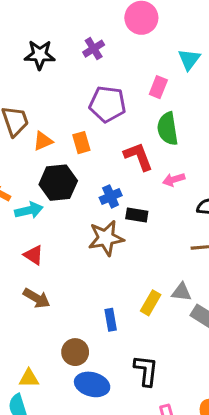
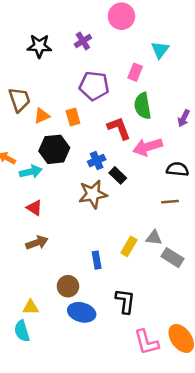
pink arrow: (174, 180) -> (148, 147), size x1.6
black rectangle: (137, 215) -> (118, 175), turned 35
brown arrow: (37, 298) -> (37, 243), turned -50

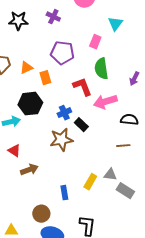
purple cross: (83, 41) -> (53, 17), turned -32
orange triangle: (42, 116) -> (26, 68), moved
brown arrow: (37, 243) -> (29, 170), moved

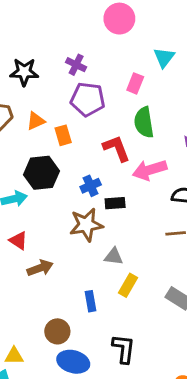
purple cross: (53, 17) -> (76, 65), moved
black star: (18, 21) -> (24, 72), moved
black rectangle: (81, 125) -> (115, 203), turned -48
gray triangle: (110, 175) -> (114, 256), moved

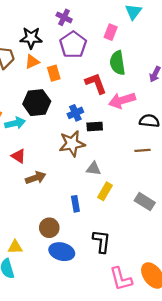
black star: (24, 72) -> (31, 38), moved
purple pentagon: (88, 99) -> (73, 45), turned 30

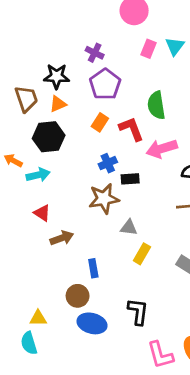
pink rectangle: (111, 32) -> (149, 49), moved
orange rectangle: (54, 73) -> (100, 122), moved, turned 49
black hexagon: (37, 103) -> (49, 137), moved
blue rectangle: (75, 204) -> (93, 268), moved

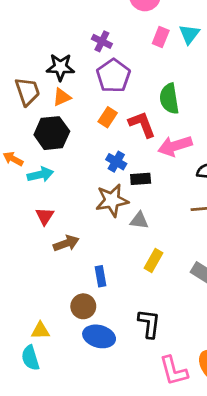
blue cross: (108, 163) -> (116, 162), turned -36
red triangle: (42, 213) -> (45, 216), turned 30
gray triangle: (129, 227) -> (139, 220), moved

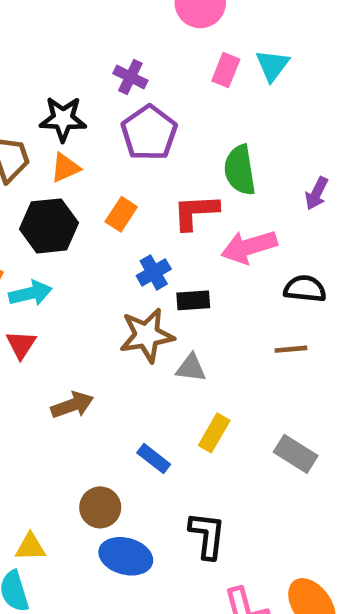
orange rectangle: (108, 117) -> (121, 214), moved
red L-shape: (142, 124) -> (196, 212), turned -72
blue cross: (116, 162) -> (154, 272), turned 30
red triangle: (45, 216) -> (21, 345), moved
blue rectangle: (100, 276) -> (154, 459), moved, turned -42

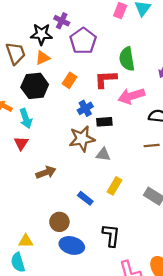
purple cross: (130, 77) -> (62, 21), moved
cyan arrow: (30, 293) -> (26, 118), turned 84

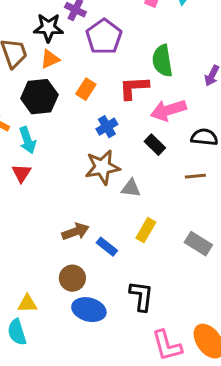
black rectangle: (104, 122) -> (155, 145), moved, turned 48
brown arrow: (46, 172) -> (75, 232), moved

